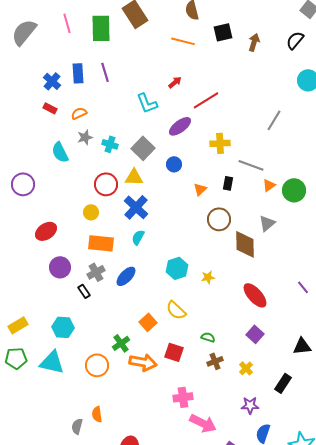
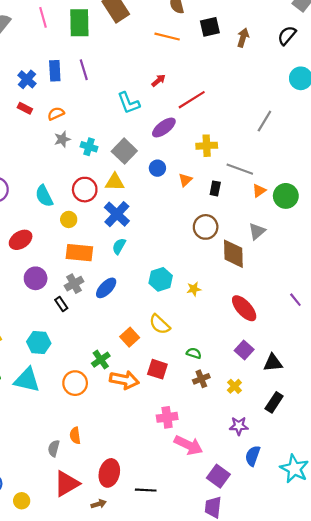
cyan semicircle: (60, 152) -> (44, 196), moved
orange triangle: (200, 189) -> (185, 180), moved
black triangle: (302, 346) -> (273, 363), moved

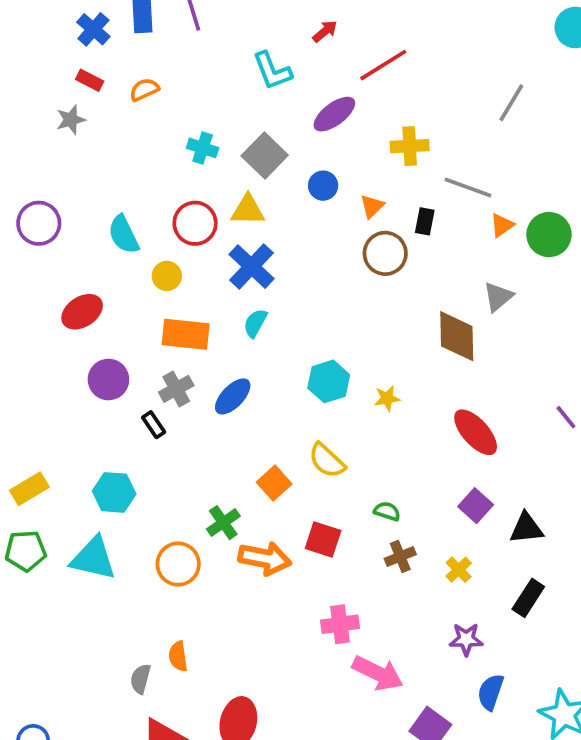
gray star: (62, 139) -> (71, 120), moved
brown circle: (206, 227) -> (385, 253), moved

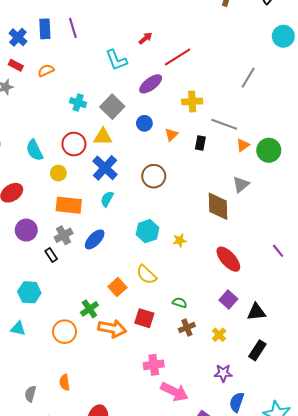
brown circle: (385, 253) -> (154, 176), moved
cyan triangle: (93, 558) -> (18, 329), size x0.6
gray semicircle: (140, 679) -> (30, 394), moved

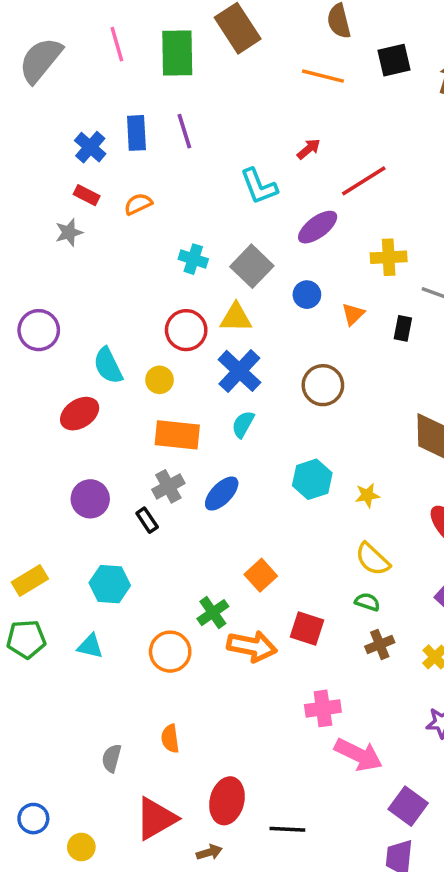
cyan semicircle: (35, 150) -> (108, 366), moved
purple circle: (26, 230) -> (90, 499), moved
yellow semicircle: (146, 275) -> (373, 559), moved

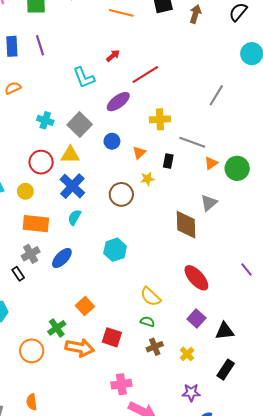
yellow star: (367, 495) -> (147, 179), moved

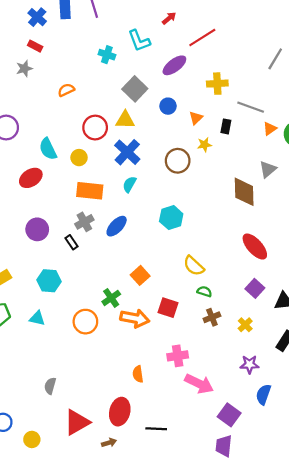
orange semicircle: (13, 88) -> (66, 90), moved
cyan cross: (45, 120) -> (107, 55), moved
yellow semicircle: (151, 297) -> (194, 266), moved
orange semicircle: (32, 402) -> (138, 374), moved

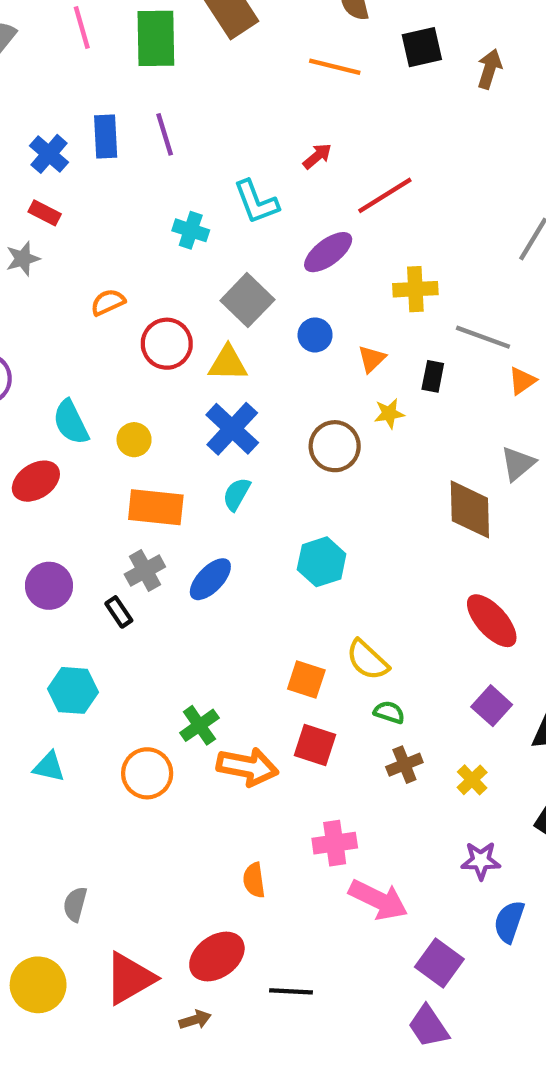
red circle: (95, 128) -> (167, 344), moved
orange square: (140, 275) -> (306, 680), moved, turned -30
red ellipse: (120, 412) -> (217, 957), turned 40
yellow circle: (32, 439) -> (38, 985), moved, size x1.6
purple trapezoid: (224, 446) -> (428, 1026), turned -40

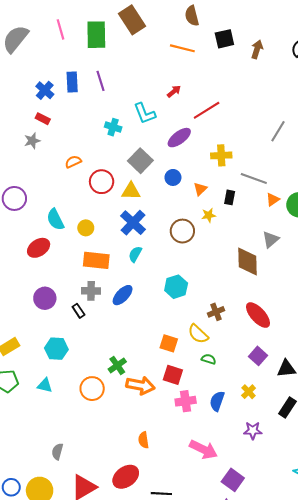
gray cross: (145, 571) -> (91, 291), turned 30
brown cross: (404, 765) -> (216, 312), moved
pink cross: (335, 843) -> (186, 401), moved
blue semicircle: (509, 922) -> (217, 401), moved

